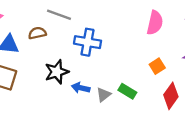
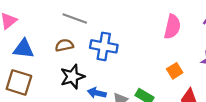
brown semicircle: (37, 33) -> (64, 45), moved

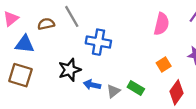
gray line: (75, 19) -> (72, 16), turned 40
brown semicircle: (64, 45) -> (46, 24), moved

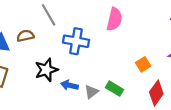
brown semicircle: (46, 24) -> (25, 36), moved
pink semicircle: (161, 24) -> (114, 19), moved

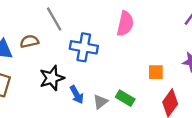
orange square: (143, 64) -> (156, 72), turned 32
blue arrow: (69, 85) -> (77, 95), turned -133

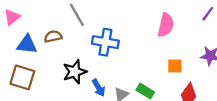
pink semicircle: (125, 24) -> (166, 25), moved

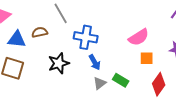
pink semicircle: (166, 25) -> (139, 37), moved, turned 45
blue arrow: (99, 88) -> (95, 62), moved

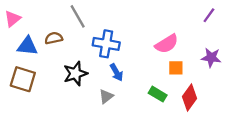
green rectangle: (121, 80) -> (158, 94), moved
gray triangle: (100, 83) -> (106, 96), moved

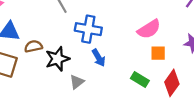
brown semicircle: (54, 38) -> (33, 46), moved
gray triangle: (106, 96) -> (77, 82), moved

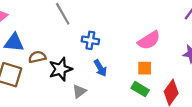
blue cross: (88, 29) -> (90, 40), size x0.7
orange square: (158, 53) -> (145, 68), moved

